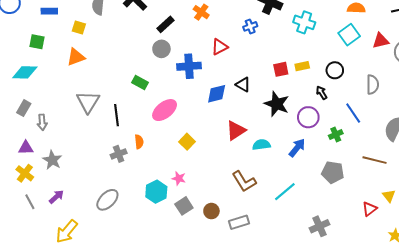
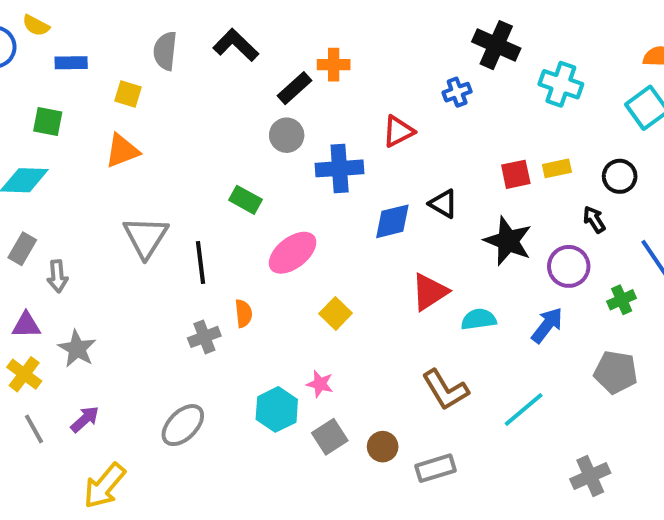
orange cross: (201, 12) -> (334, 65), moved, turned -35

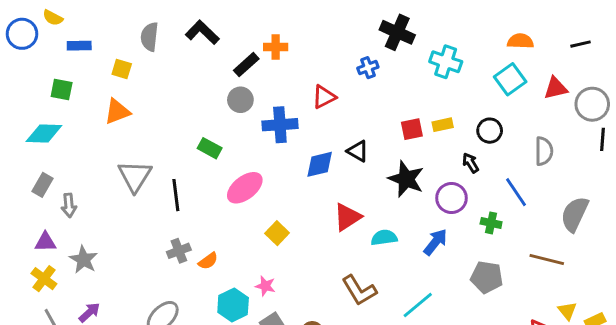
green cross: (622, 300) -> (491, 223), turned 36
orange semicircle: (244, 313) -> (208, 261), moved, turned 60

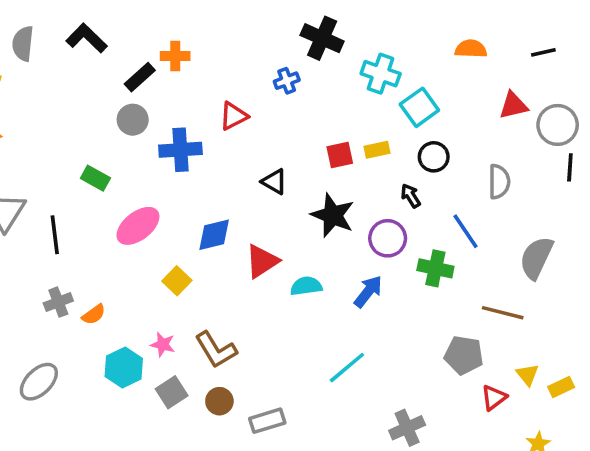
cyan square: (510, 79) -> (419, 107), moved
blue diamond: (320, 164) -> (214, 235), moved
green cross: (491, 223) -> (435, 268), size x1.4
gray pentagon: (487, 277) -> (464, 355), moved
brown L-shape: (359, 290) -> (216, 350), moved

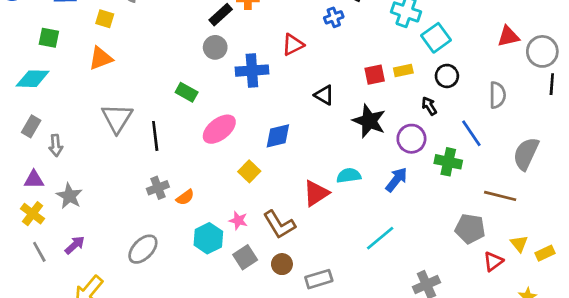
red triangle: (262, 261) -> (316, 193), moved

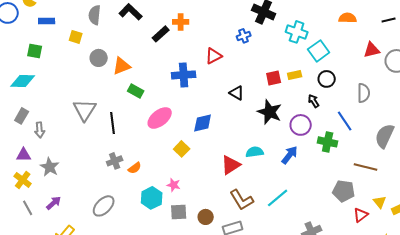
gray circle: (215, 47) -> (99, 58), moved
orange triangle: (101, 58) -> (122, 66), moved
brown L-shape: (279, 225) -> (242, 200), moved
gray square: (245, 257) -> (179, 212), turned 30

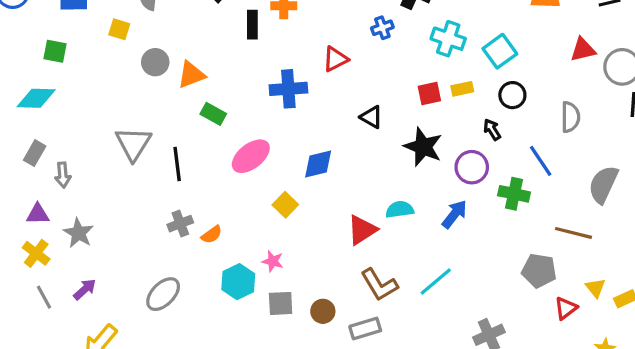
cyan cross: (297, 32) -> (448, 39), moved
black rectangle: (161, 34) -> (252, 25), turned -48

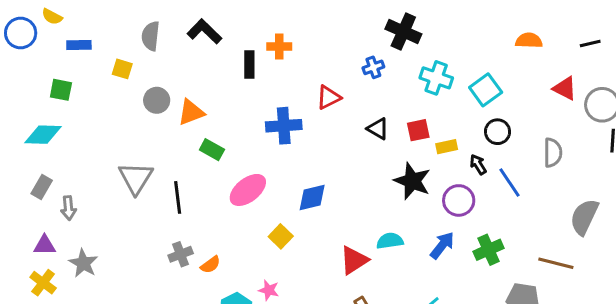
red triangle: (583, 50) -> (565, 88), turned 40
yellow rectangle: (462, 89) -> (447, 147), moved
black triangle: (371, 117) -> (378, 129), moved
blue line: (541, 161) -> (509, 183), moved
green cross: (514, 194) -> (489, 250), moved, turned -36

